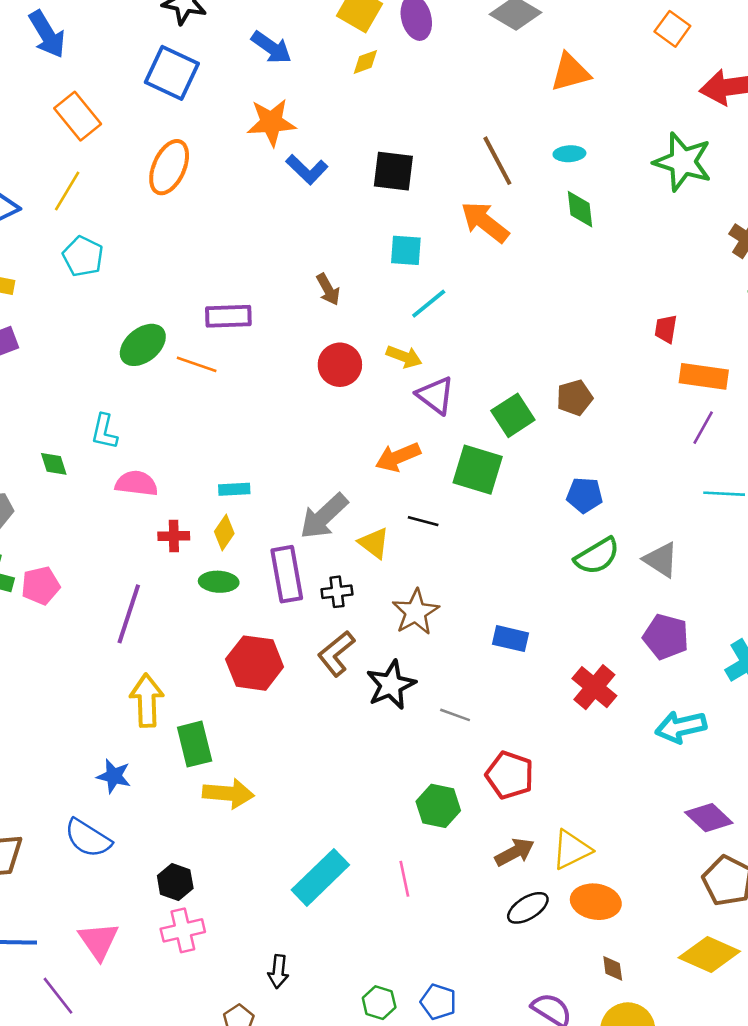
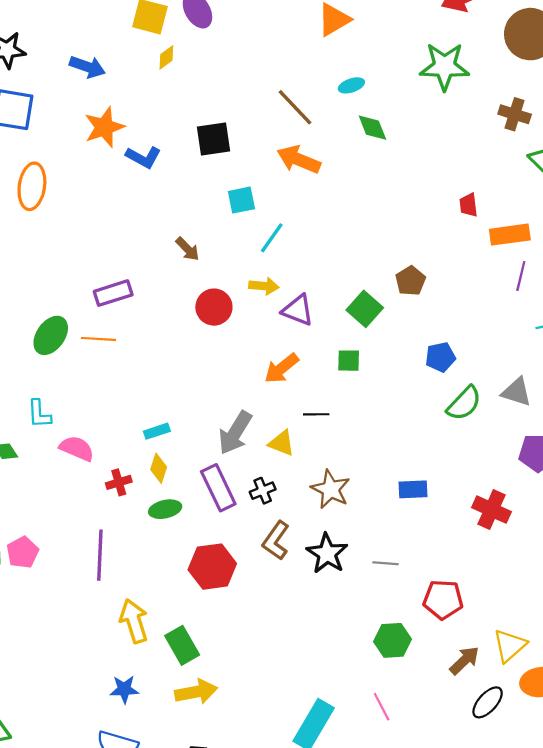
green square: (478, 470) -> (349, 361), size x0.6
pink semicircle: (136, 483) -> (77, 448), turned 32
yellow arrow: (228, 793) -> (196, 692), moved

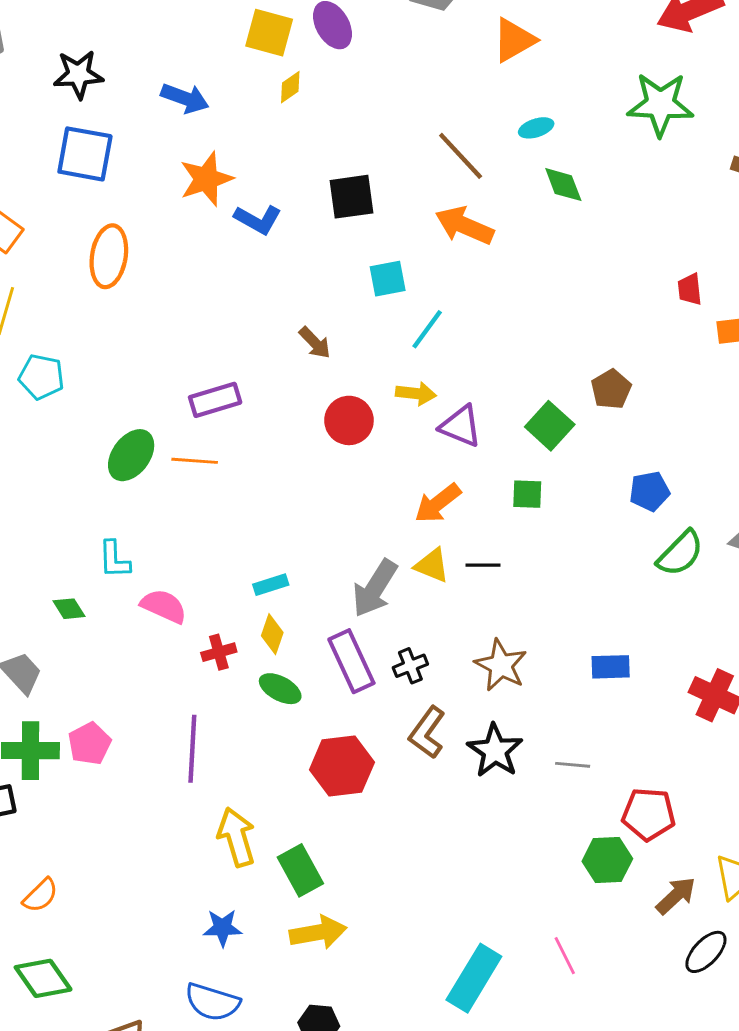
yellow triangle: (282, 443) -> (432, 565), moved
green ellipse: (165, 509) -> (280, 689), turned 40
green hexagon: (392, 640) -> (607, 860), moved

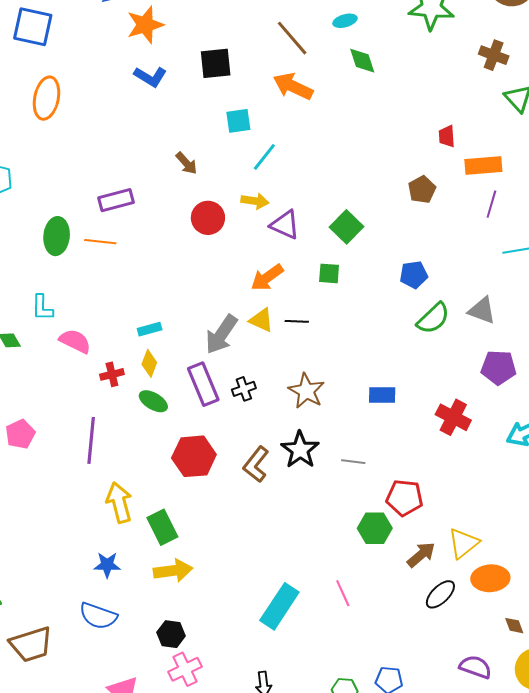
orange star: (206, 179) -> (145, 25), moved
brown pentagon: (611, 389) -> (422, 190), moved
green ellipse: (131, 455) -> (57, 236), turned -33
brown L-shape: (427, 732) -> (256, 464), moved

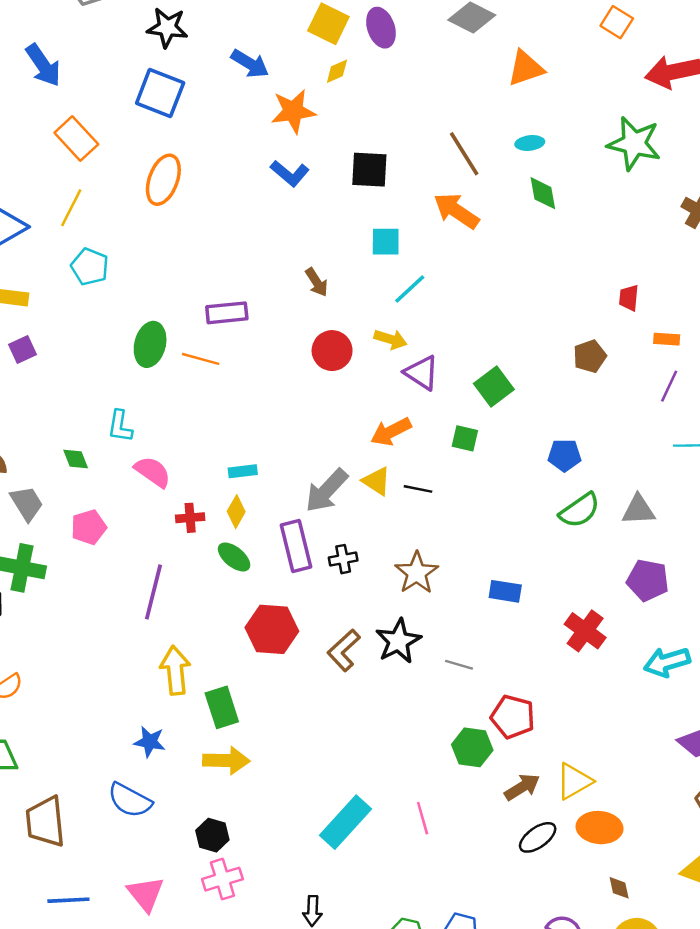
orange rectangle: (483, 166) -> (667, 339), size x0.6
gray triangle: (482, 310) -> (638, 510), turned -32
pink pentagon: (20, 434) -> (89, 527), moved
brown trapezoid: (31, 644) -> (45, 822), turned 93

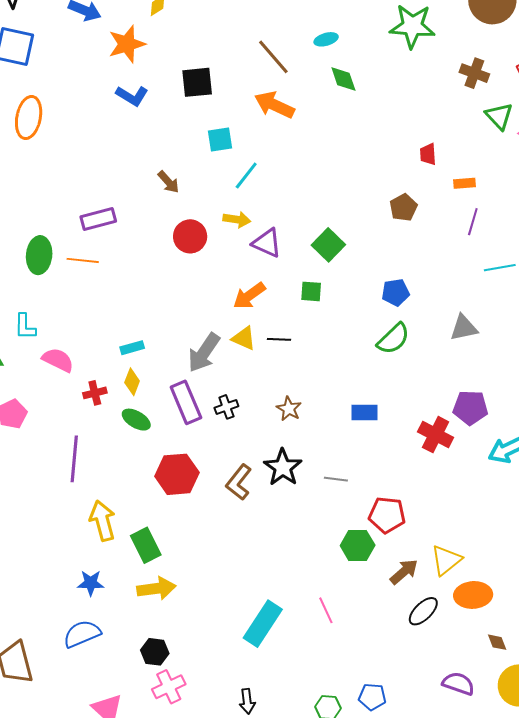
green semicircle: (580, 510) -> (393, 339), moved
brown star: (417, 573) -> (289, 409), size x0.7
purple pentagon: (648, 580) -> (470, 408), moved
blue semicircle: (130, 800) -> (82, 634), turned 138

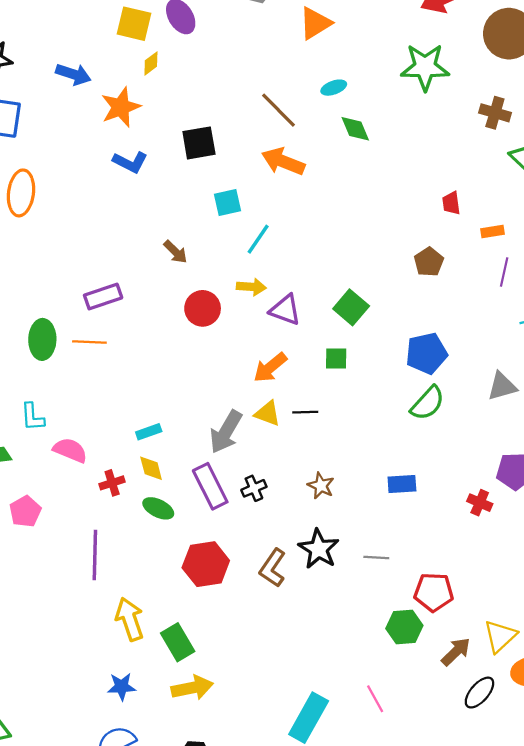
blue pentagon: (395, 292) -> (426, 353), size x1.4
yellow diamond: (132, 382) -> (151, 468), turned -32
red cross: (436, 435) -> (480, 503), size x0.7

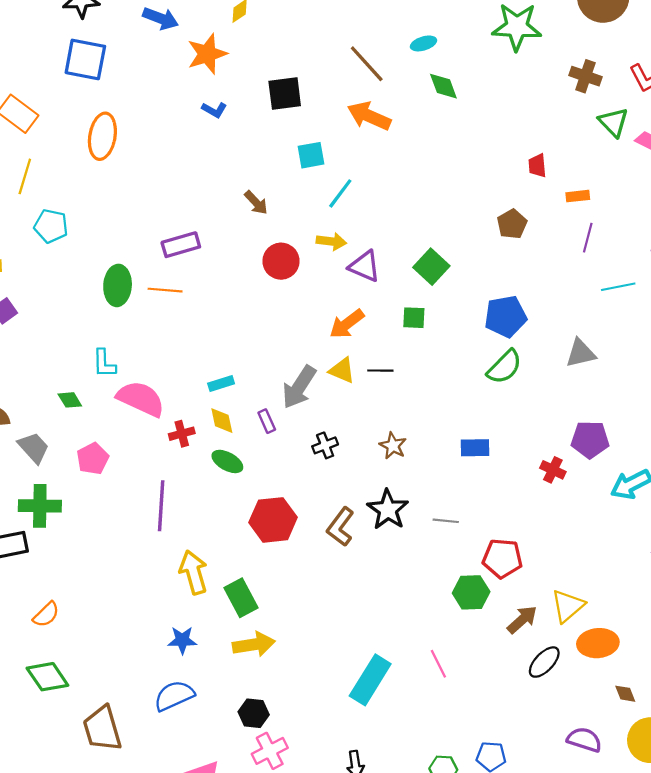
blue L-shape: (130, 162) -> (214, 110), size x0.7
pink semicircle: (70, 450) -> (141, 399), size x1.4
purple rectangle: (210, 486) -> (267, 421), moved, size x0.5

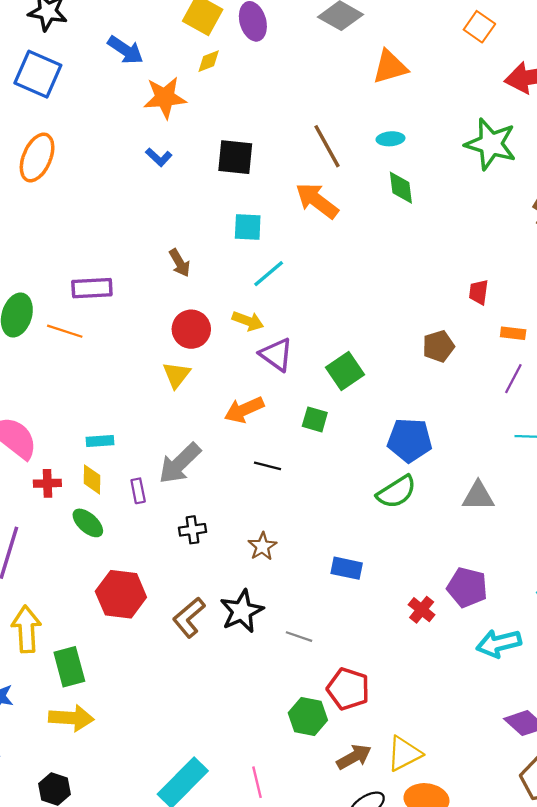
yellow triangle: (342, 370) -> (176, 375), moved, turned 32

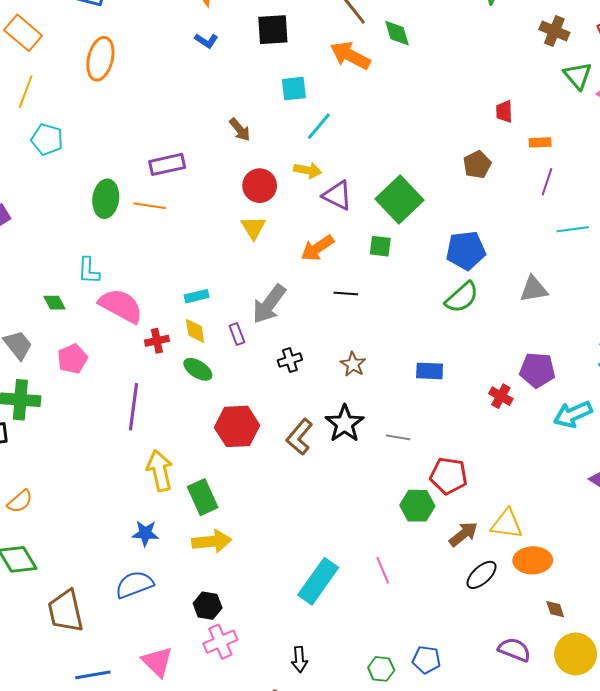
green diamond: (401, 188) -> (397, 33), moved
green square: (345, 371) -> (399, 200), size x1.4
yellow triangle: (404, 754) -> (507, 524), turned 44

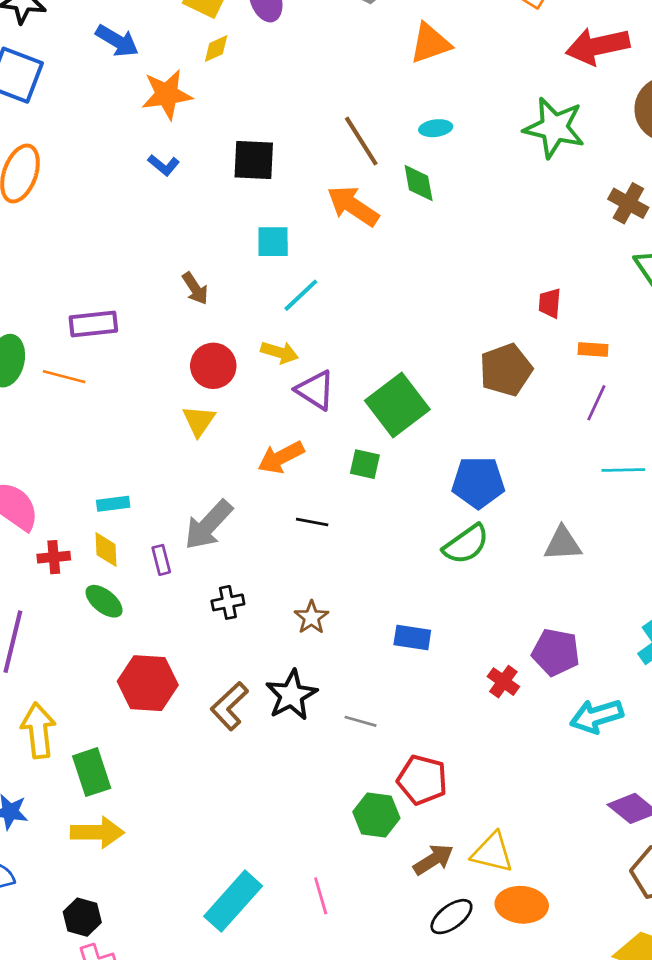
brown pentagon: (477, 165) -> (506, 370), size x1.4

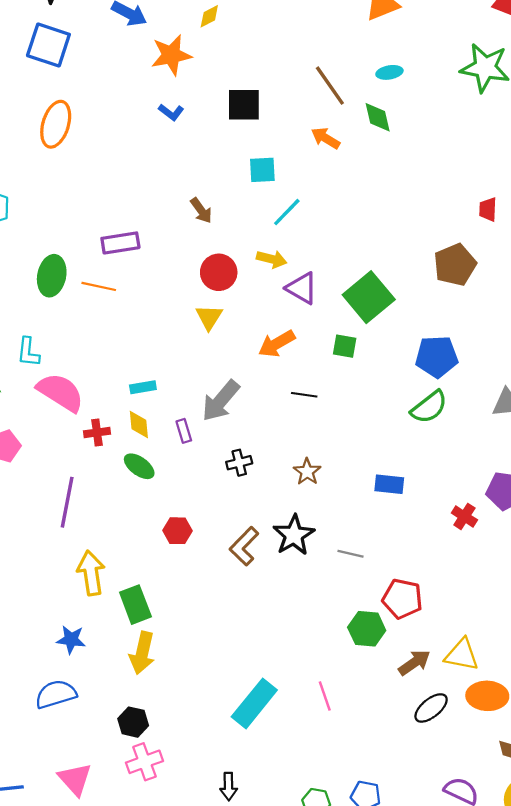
orange arrow: (353, 206) -> (326, 138), size x0.7
red hexagon: (148, 683) -> (177, 531), size x0.6
yellow arrow: (97, 832) -> (142, 653), turned 105

